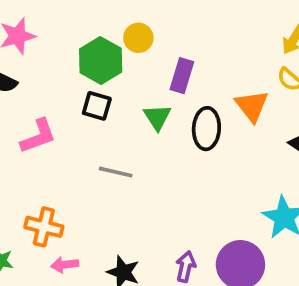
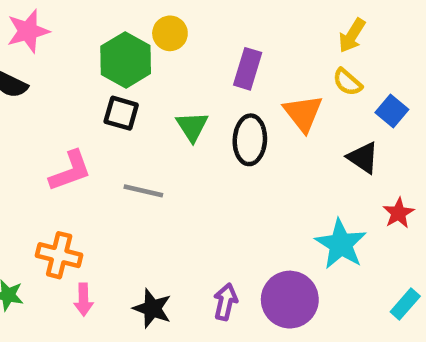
purple rectangle: (182, 76) -> (248, 69), moved
pink L-shape: (38, 136) -> (70, 171), moved
pink arrow: (65, 265) -> (83, 300), turned -84

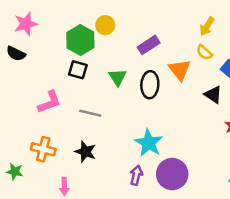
purple rectangle: (248, 69) -> (149, 45), turned 40
cyan star: (341, 244) -> (149, 143), moved
pink arrow: (83, 300) -> (64, 186), moved
black star: (152, 308) -> (85, 152), moved

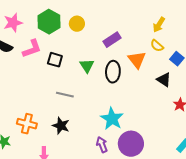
green hexagon: (80, 40) -> (49, 22), moved
pink L-shape: (49, 102) -> (32, 49), moved
purple arrow: (136, 175) -> (102, 145), turned -35

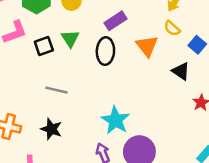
black square: (55, 60) -> (44, 46), turned -35
green triangle: (87, 66) -> (70, 38), moved
black ellipse: (113, 72) -> (105, 51), moved

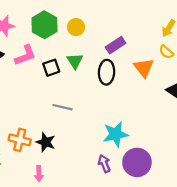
cyan star: (116, 120) -> (116, 134), turned 30
black star: (51, 129) -> (46, 142), moved

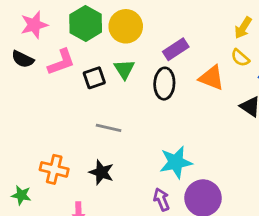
yellow circle: (76, 27) -> (126, 26), size x1.5
orange triangle: (144, 68) -> (212, 78), turned -30
black star: (46, 142) -> (101, 172), moved

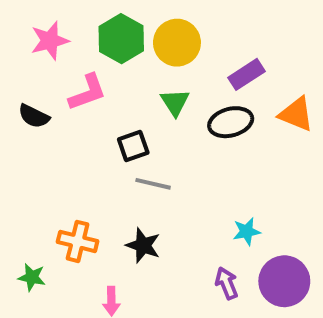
black semicircle: (23, 59) -> (34, 116), moved
black square: (94, 78) -> (133, 146), moved
black ellipse: (164, 84) -> (231, 122), turned 72
cyan star: (176, 162) -> (247, 232), size x0.6

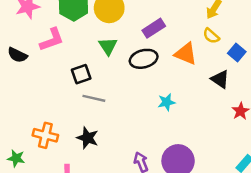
cyan star: (247, 232) -> (167, 102), moved

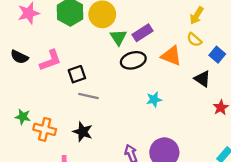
pink L-shape: (52, 40) -> (50, 60), moved
green triangle: (108, 46) -> (118, 37), moved
green star: (16, 158) -> (23, 117), moved

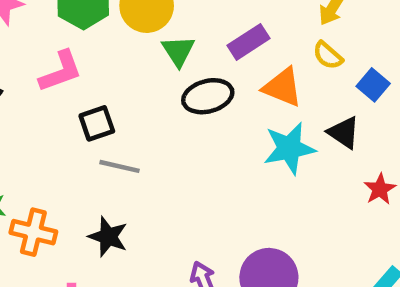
purple rectangle: (142, 33) -> (249, 42), moved
pink L-shape: (50, 60) -> (61, 71), moved
cyan star: (154, 99) -> (289, 148), moved, size x1.6

